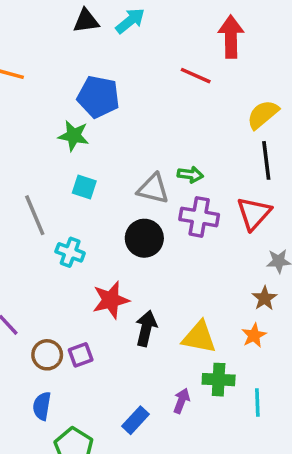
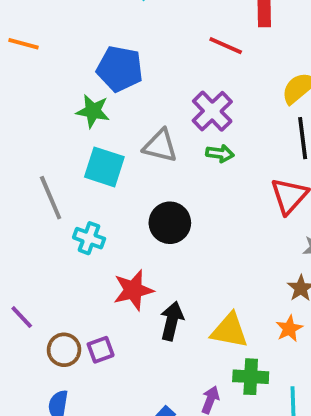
cyan square: (84, 187) -> (104, 167), size x1.5
gray triangle: (153, 189) -> (160, 146), moved
purple cross: (199, 217) -> (212, 111), moved, turned 36

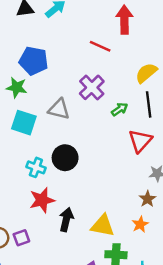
green arrow: (220, 153) -> (120, 109), moved, turned -42
cyan cross: (89, 238) -> (36, 167), moved

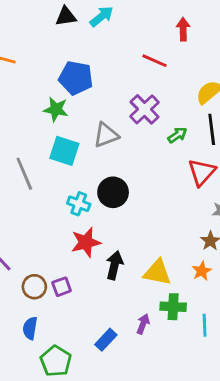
red arrow: (124, 20) -> (183, 29), size x0.7
gray triangle: (59, 109) -> (106, 135), turned -35

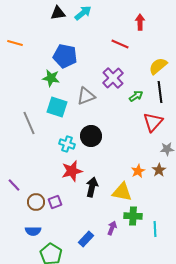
orange star: (202, 271) -> (138, 171), moved
blue semicircle: (30, 328) -> (33, 231), turned -98

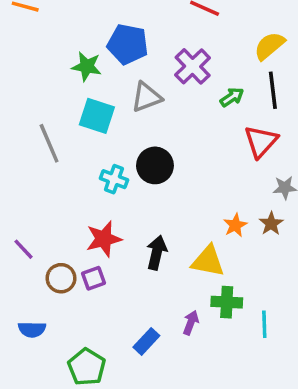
blue pentagon: (65, 56) -> (128, 44), moved
red star: (72, 171) -> (104, 239), moved
blue semicircle: (33, 231) -> (32, 329), moved

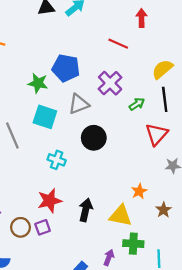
black circle: (155, 165) -> (94, 138), moved
brown star: (271, 224) -> (164, 210), moved

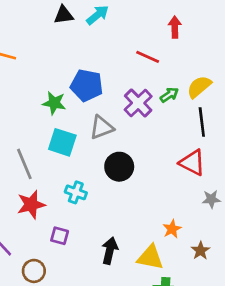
green arrow: (137, 104) -> (169, 95), moved
red triangle: (157, 134) -> (192, 163), turned -45
red star: (50, 201) -> (31, 205), moved
purple square: (43, 227) -> (60, 236), moved, turned 35

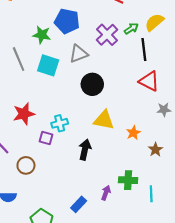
black line: (202, 122) -> (144, 50), moved
gray line: (24, 164) -> (19, 59), moved
cyan cross: (76, 192) -> (60, 123), moved, turned -35
yellow triangle: (150, 257) -> (104, 120), moved

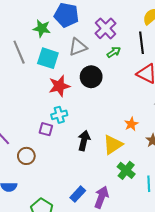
green arrow: (131, 29) -> (114, 52), moved
red star: (24, 114) -> (59, 86), moved
yellow triangle: (104, 120) -> (113, 145), moved, turned -45
green cross: (128, 180) -> (126, 170), turned 36
purple arrow: (106, 193) -> (101, 197), moved, size x1.5

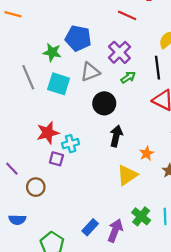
red star: (59, 86) -> (48, 133), moved
black arrow: (84, 141) -> (116, 136), moved
green cross: (126, 170) -> (141, 216), moved

